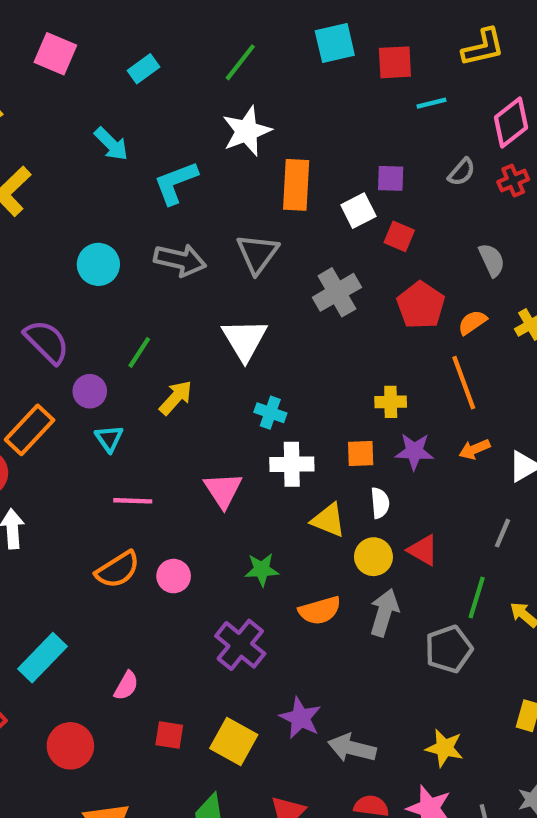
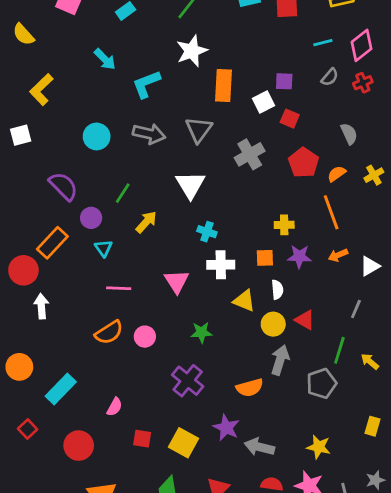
cyan line: (432, 103) -> (323, 43), moved
orange semicircle: (320, 610) -> (250, 388), moved

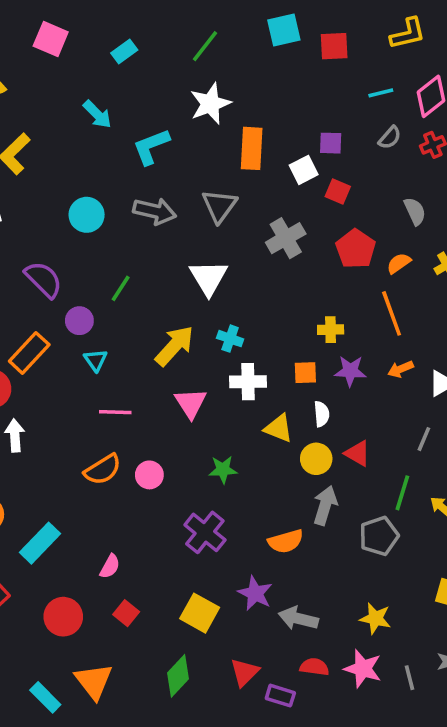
yellow arrow: (146, 222) -> (174, 346), moved, size x1.4
red square: (142, 439) -> (126, 613), moved, turned 30

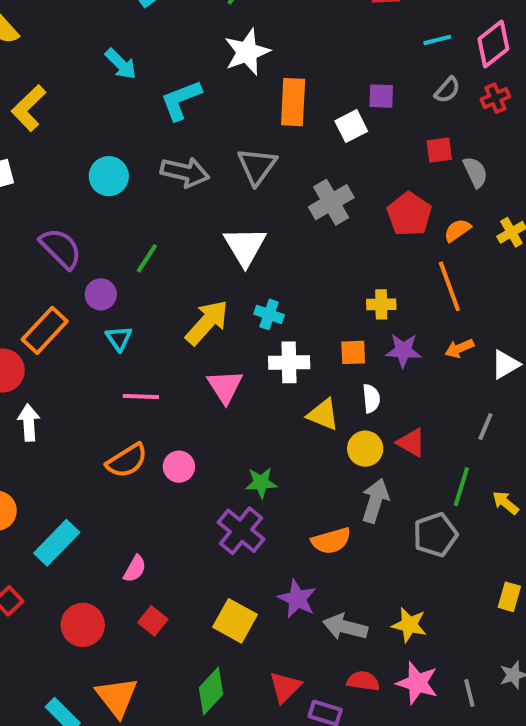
red square: (338, 191) -> (439, 150), moved, turned -30
green star: (223, 470) -> (261, 483), moved
yellow star: (375, 618) -> (409, 625), moved

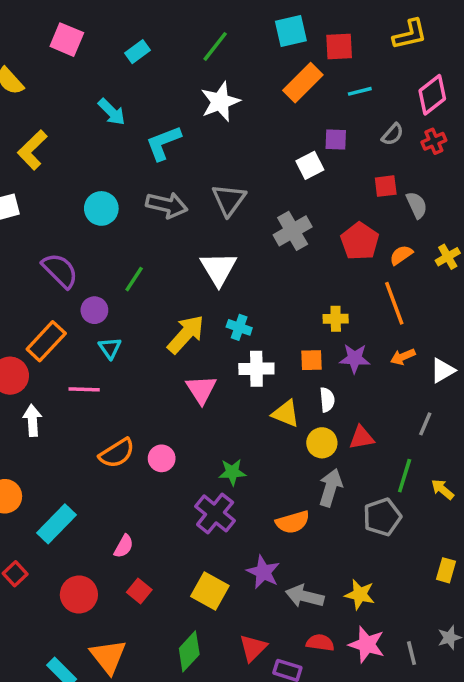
cyan line: (437, 40) -> (360, 91), moved
orange rectangle: (293, 102) -> (303, 83), moved, turned 42
pink line: (141, 397) -> (84, 389), moved
red triangle: (411, 443) -> (362, 438), turned -40

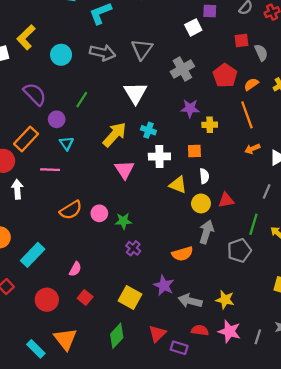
yellow L-shape: (32, 150) -> (26, 37), moved
purple star: (355, 358) -> (190, 108), moved
green star: (232, 472) -> (123, 221), moved
purple cross: (215, 513) -> (133, 248), size x0.6
gray line: (411, 653) -> (258, 337), turned 32

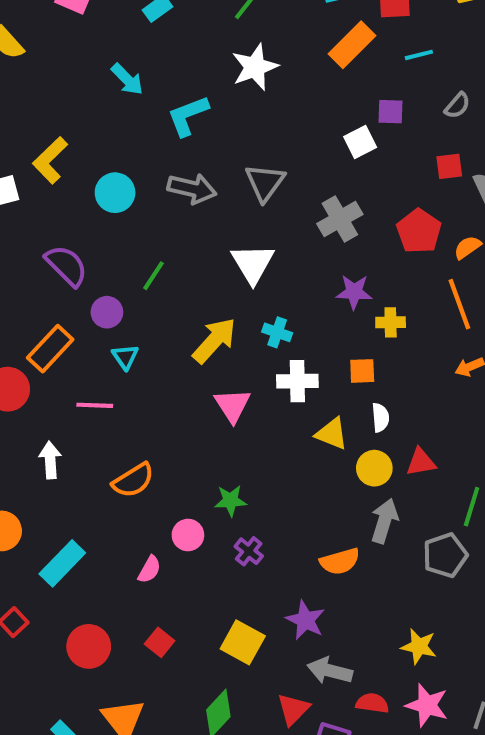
white arrow: (17, 189) -> (50, 460), moved
pink circle: (99, 213) -> (188, 535), moved
pink semicircle: (75, 269) -> (149, 569), moved
gray arrow: (190, 301) -> (330, 671), moved

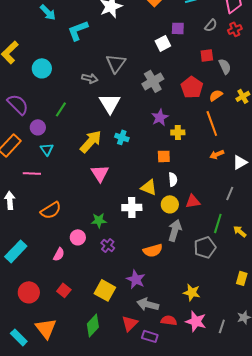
gray arrow: (192, 189) -> (90, 78), moved, size x0.7
purple star: (354, 292) -> (160, 117), turned -30
white cross: (297, 381) -> (132, 207), moved

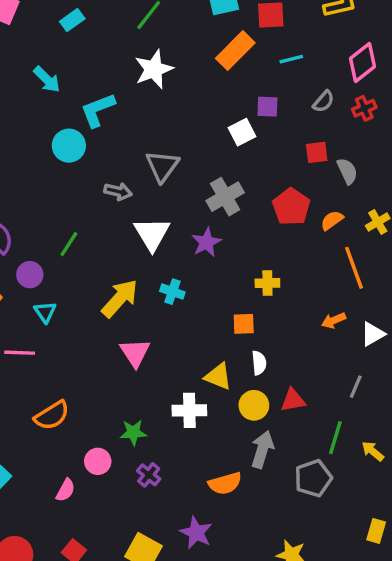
cyan circle: (42, 68) -> (69, 146), moved
purple star: (160, 117) -> (206, 242), moved
orange line: (212, 123) -> (354, 268), moved

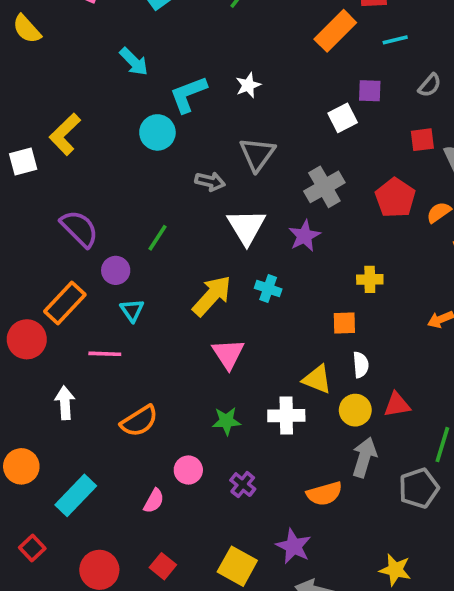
white star: (154, 69) -> (248, 85), moved, size x0.6
green star: (133, 432) -> (226, 421), moved

